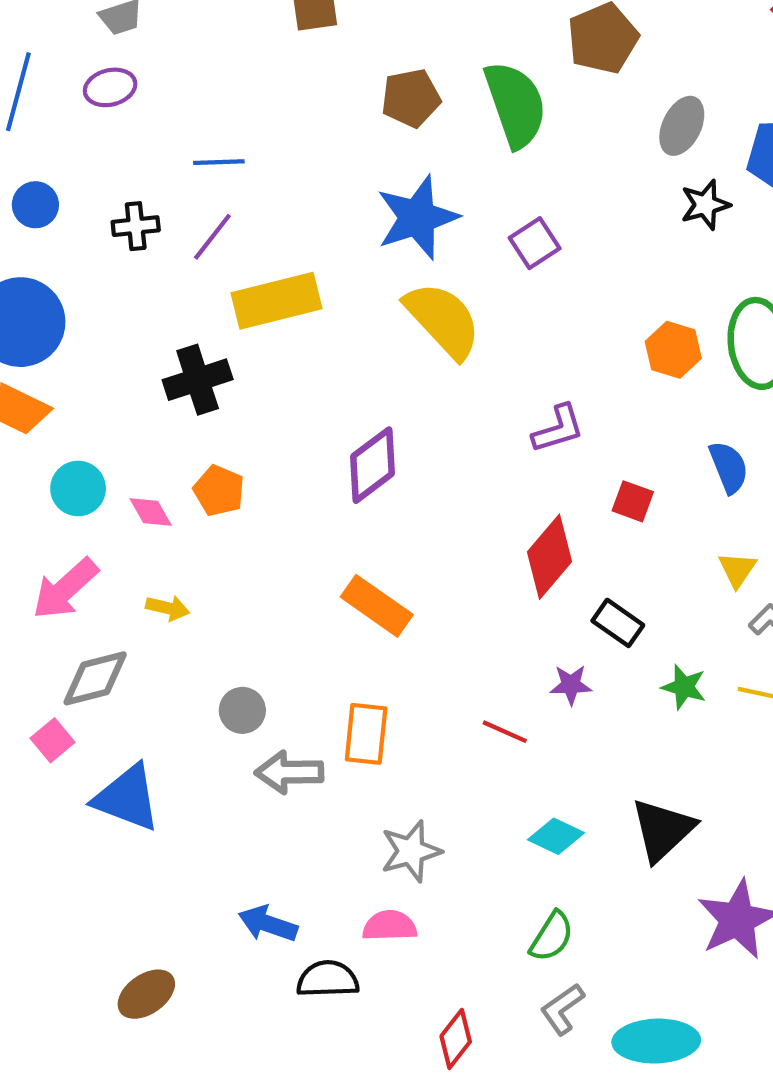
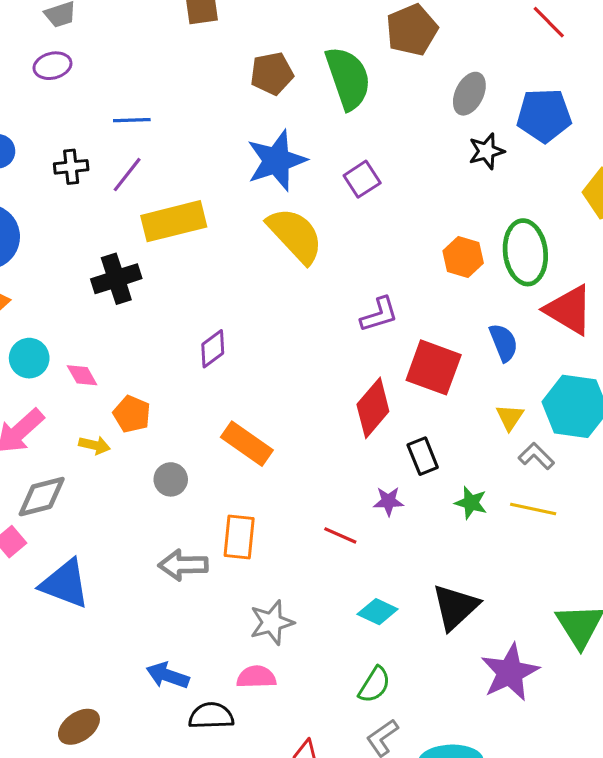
purple diamond: (372, 465) -> (213, 349), moved, size x0.7
orange pentagon: (219, 491) -> (132, 414), moved
red square: (633, 501) -> (434, 367), size x1.8
black rectangle: (618, 623) -> (423, 456), turned 33
gray circle: (242, 710) -> (171, 479), moved

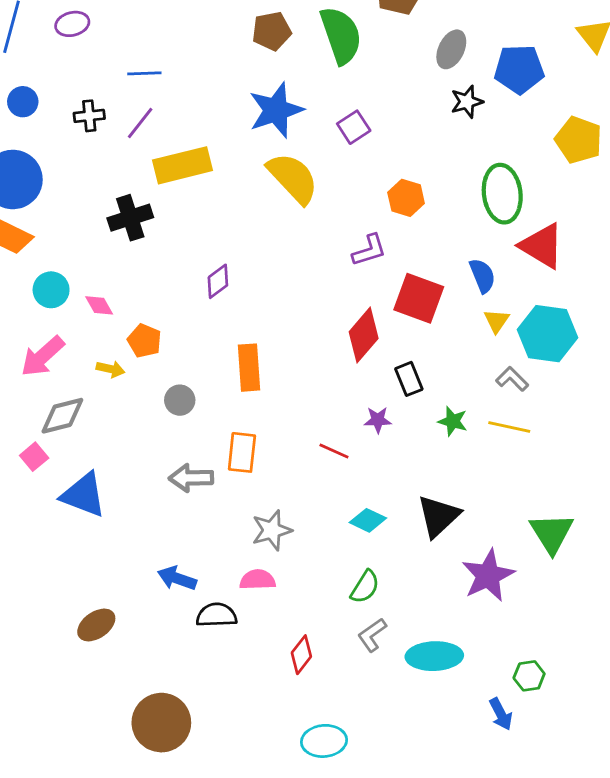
orange hexagon: (463, 257) -> (406, 198), moved
yellow triangle: (510, 417) -> (497, 321), moved
orange rectangle: (247, 444) -> (249, 368), turned 51

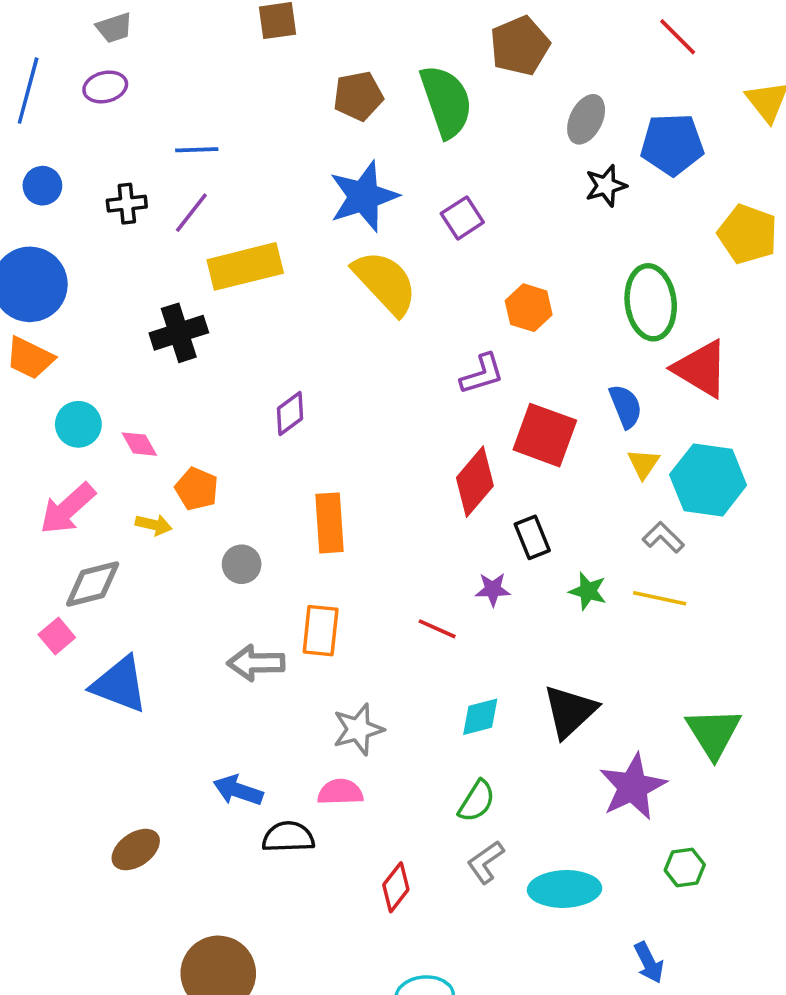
cyan diamond: (368, 520) -> (480, 717), turned -40
green hexagon: (529, 676) -> (685, 867), moved

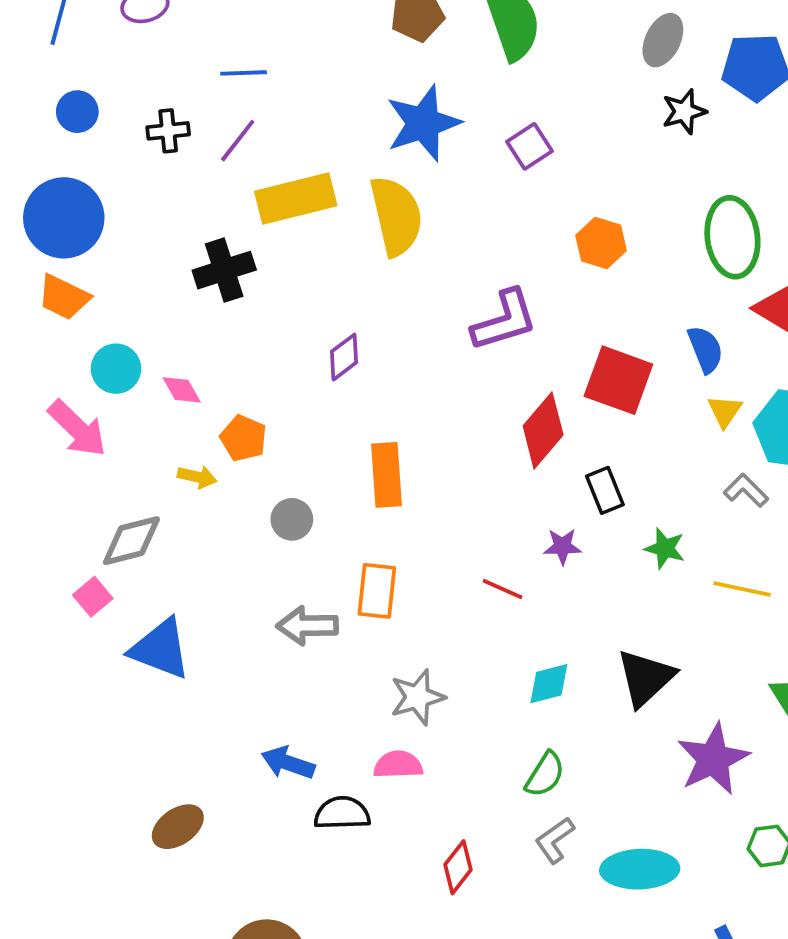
yellow semicircle: (385, 283) -> (396, 216), moved, turned 30
purple L-shape: (482, 374) -> (504, 320), moved, size x1.4
pink arrow: (68, 509) -> (77, 429), moved, turned -94
yellow line: (660, 598) -> (742, 589), moved

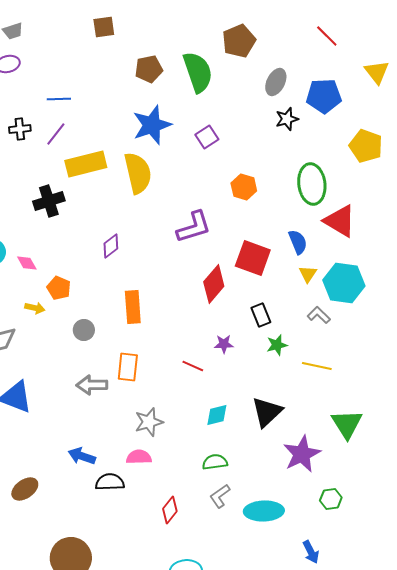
black rectangle: (605, 490) -> (261, 315), moved
green star: (665, 548) -> (277, 345), turned -30
green semicircle: (545, 774) -> (215, 462), turned -130

